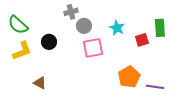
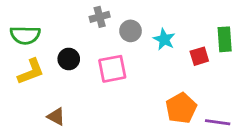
green semicircle: (18, 25) -> (25, 35), turned -40
gray circle: (84, 26) -> (131, 31), moved
pink square: (93, 48) -> (112, 69), moved

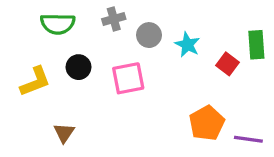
green semicircle: (25, 35) -> (58, 24), moved
red square: (199, 56) -> (228, 64), turned -36
brown triangle: (56, 117) -> (64, 133), turned 36

